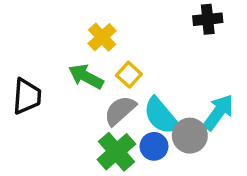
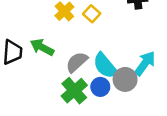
yellow square: (129, 75) -> (92, 14), moved
green arrow: (86, 77) -> (42, 47), moved

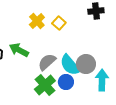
cyan arrow: (145, 63) -> (102, 80), moved, turned -35
gray circle: (125, 79) -> (86, 64), moved

